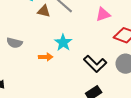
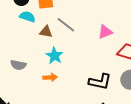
cyan star: (63, 43) -> (54, 56), moved
black L-shape: (95, 64) -> (100, 82), turned -30

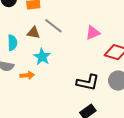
cyan semicircle: (27, 17) -> (12, 43), moved, turned 70
orange arrow: (50, 77) -> (27, 75), moved

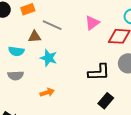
cyan semicircle: (12, 43) -> (16, 51), turned 112
orange arrow: (27, 75) -> (47, 92), moved

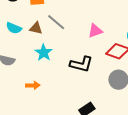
cyan semicircle: (16, 51) -> (14, 28), moved
black L-shape: (99, 72) -> (81, 64), moved

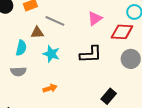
cyan semicircle: (14, 28) -> (21, 48), moved, turned -84

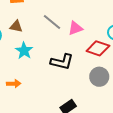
gray line: (55, 21) -> (52, 22), moved

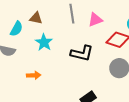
gray line: (52, 22) -> (72, 14), turned 42

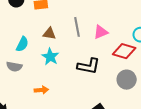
brown triangle: (36, 18) -> (49, 33), moved

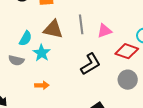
brown triangle: (49, 33) -> (53, 29), size x1.5
cyan star: (50, 57) -> (42, 53), moved
black L-shape: (89, 66) -> (91, 64), turned -45

